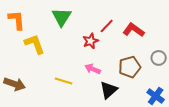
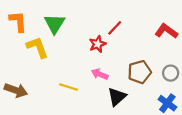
green triangle: (62, 17) -> (55, 24), moved
red L-shape: (134, 30) -> (166, 31), moved
gray circle: (159, 58) -> (171, 73), moved

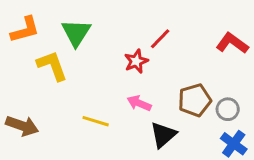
orange L-shape: (18, 21) -> (25, 30), turned 80
gray circle: (171, 73) -> (228, 109), moved

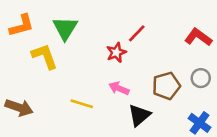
gray circle: (228, 109) -> (201, 78), moved

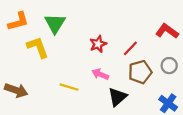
red line: (137, 33) -> (130, 48), moved

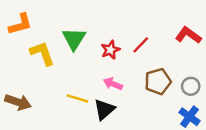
green triangle: (55, 24) -> (74, 39), moved
red line: (130, 48) -> (141, 45), moved
gray circle: (169, 66) -> (191, 86), moved
black triangle: (117, 97) -> (104, 109), moved

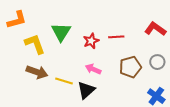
red line: (141, 45) -> (116, 37), turned 42
gray circle: (191, 86) -> (157, 62), moved
brown arrow: (18, 102) -> (37, 72), moved

